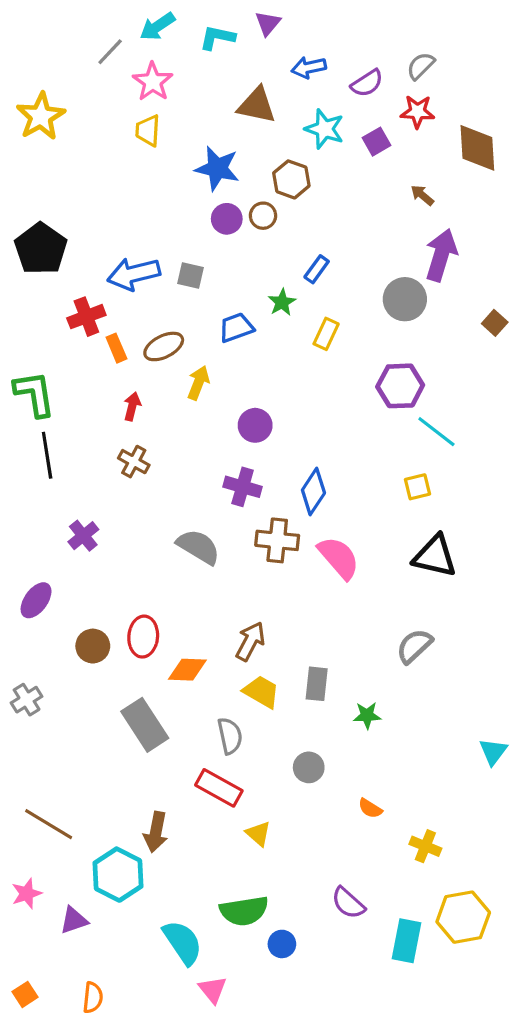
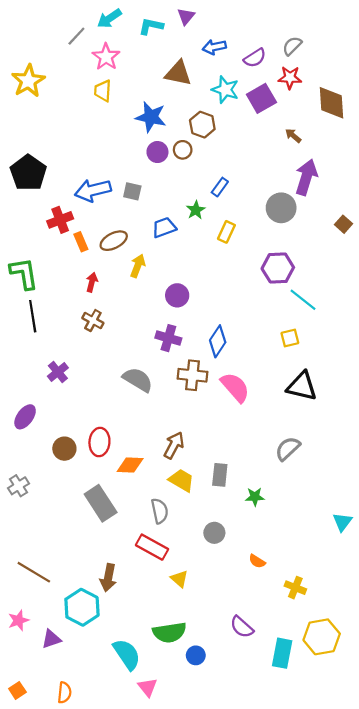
purple square: (377, 142) -> (261, 98), size x1.5

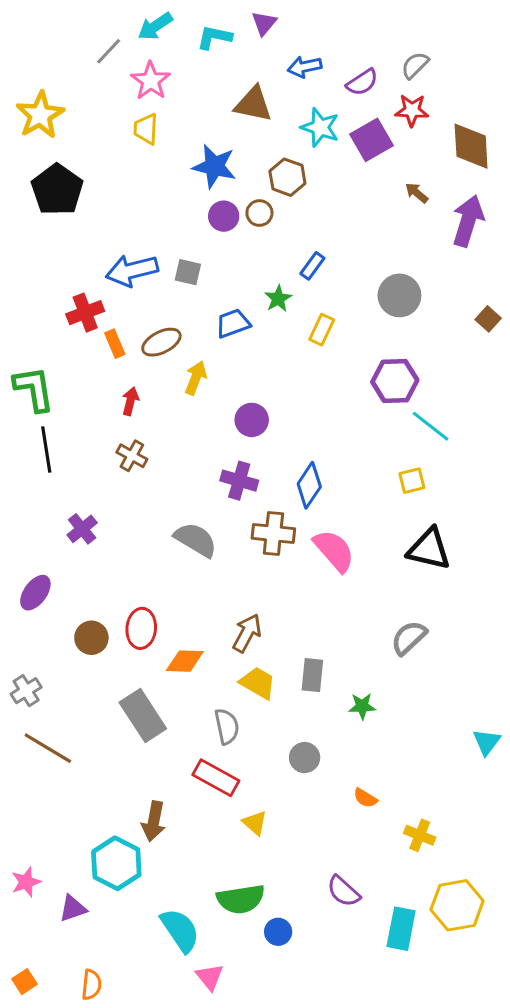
black pentagon: (28, 173) -> (57, 190), moved
purple arrow: (306, 177) -> (468, 221), moved
brown line: (34, 572) -> (48, 748), moved

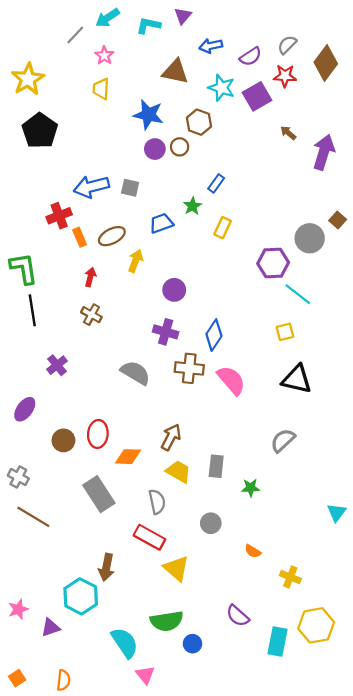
pink star: (151, 81) -> (104, 55), size x0.7
brown diamond: (471, 146) -> (326, 63), moved, turned 40
gray circle: (399, 295) -> (310, 238), moved
gray cross: (26, 691) -> (18, 477), turned -30
yellow triangle: (255, 823) -> (176, 568), size x1.5

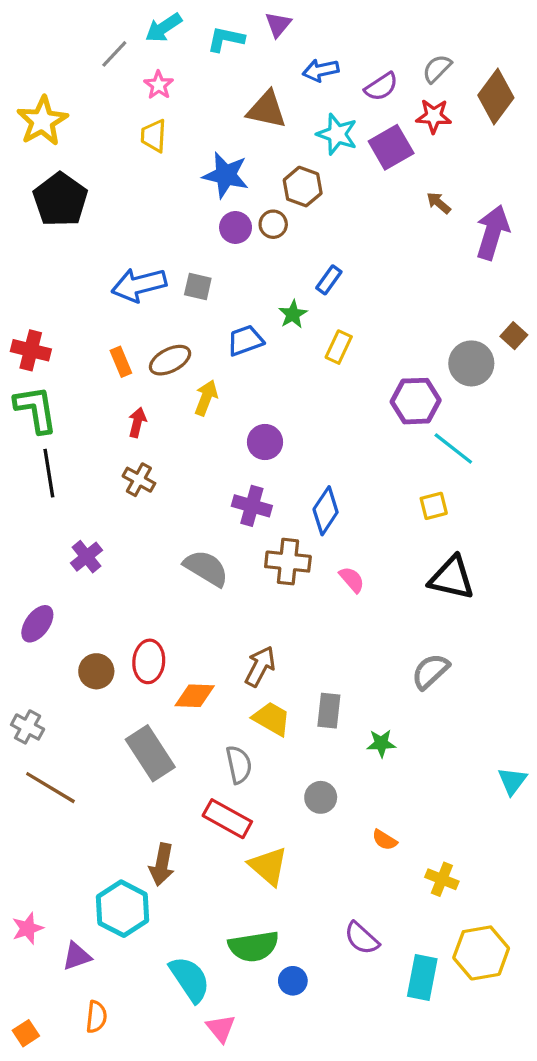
red cross: (59, 216) -> (31, 350), moved, turned 35
pink semicircle: (231, 380) -> (352, 580), size x0.6
orange semicircle: (63, 680) -> (96, 1017), moved

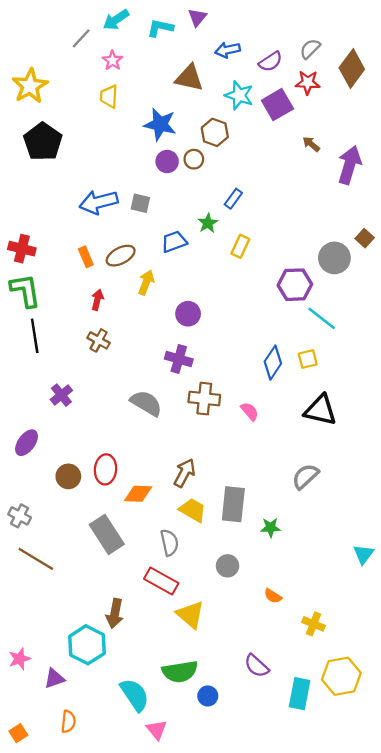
blue diamond: (326, 511) -> (273, 363), moved
gray rectangle: (329, 711) -> (233, 504), size x1.4

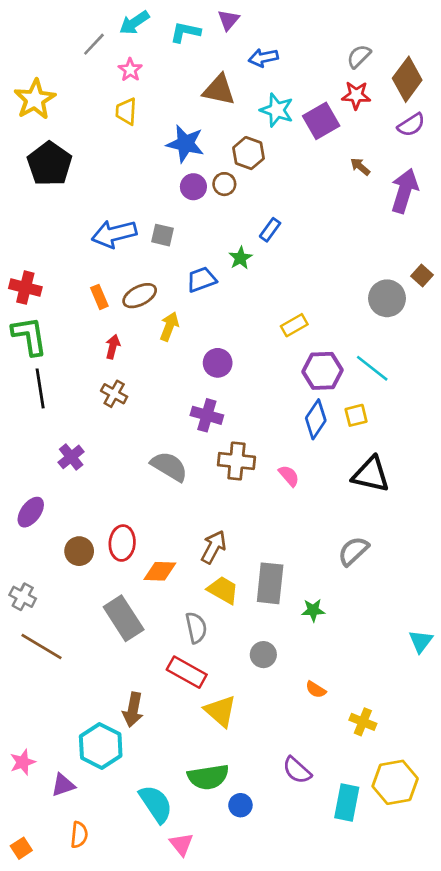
purple semicircle: (271, 62) -> (411, 125), moved
yellow rectangle: (240, 246) -> (294, 325), moved, turned 35
purple hexagon: (295, 285) -> (322, 371), moved

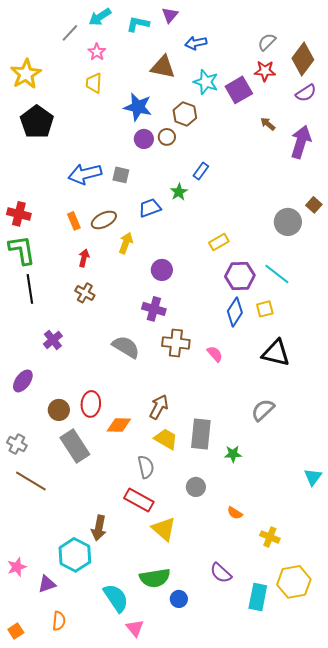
gray rectangle: (124, 618) -> (75, 446), moved

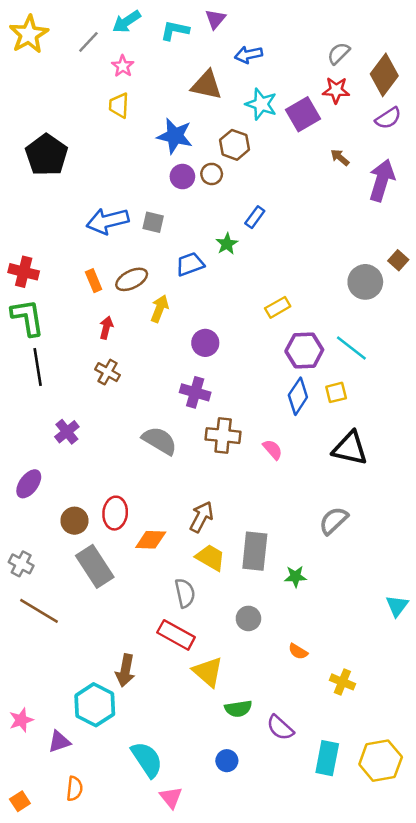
yellow star: (26, 74) -> (29, 34), moved
green semicircle: (155, 578) -> (238, 709), moved, size x0.7
yellow hexagon: (294, 582) -> (381, 761), moved

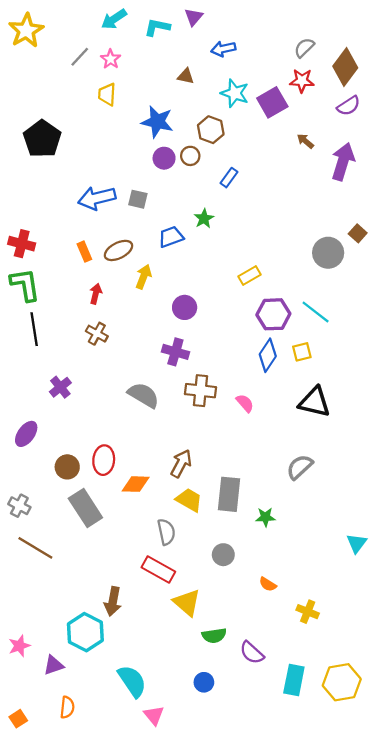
gray line: (88, 42) -> (80, 57), moved
brown triangle: (207, 85) -> (186, 76), size x0.6
blue rectangle: (255, 217) -> (229, 178), moved

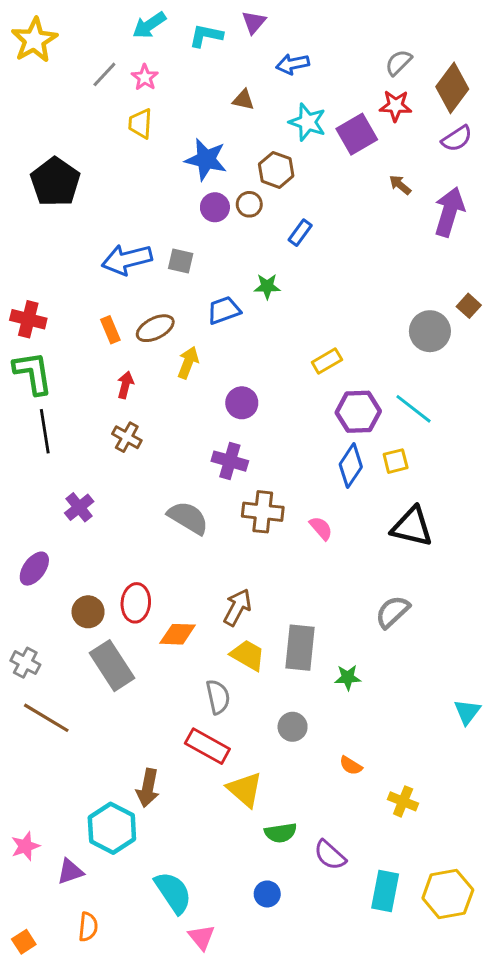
green star: (204, 219) -> (267, 286), turned 30

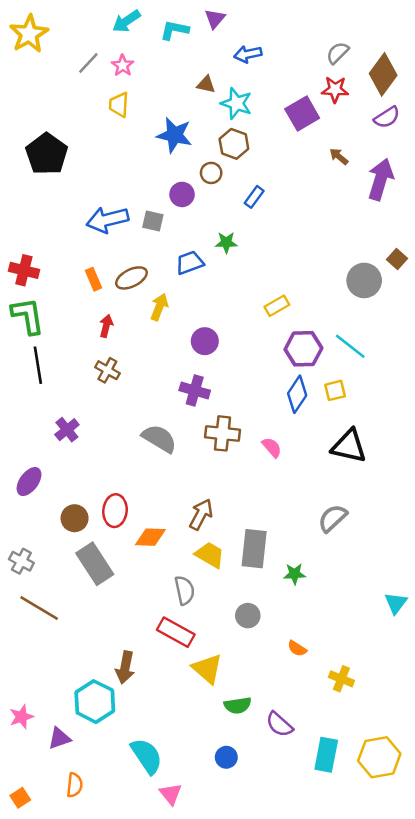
cyan star: (307, 122) -> (236, 103), moved
purple circle: (215, 207) -> (182, 194), moved

